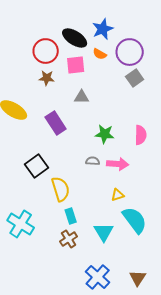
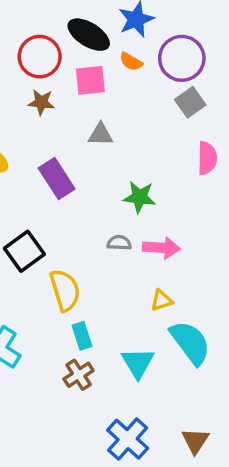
pink semicircle: (141, 135) -> (207, 158), moved

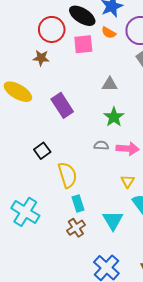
brown star: (41, 102) -> (41, 58), moved
gray triangle: (101, 134) -> (110, 84), moved
green star: (139, 197) -> (114, 117), turned 30
black square: (24, 251) -> (42, 151), size x0.7
yellow triangle: (161, 300) -> (128, 181), turned -40

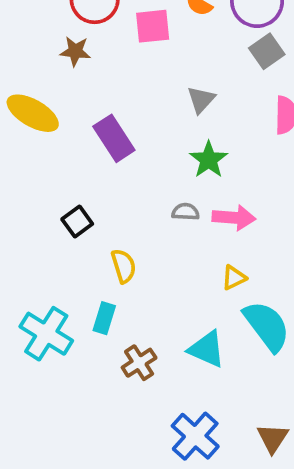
gray triangle: (110, 84) -> (201, 100), turned -49
yellow semicircle: (67, 175) -> (124, 266), size x0.7
yellow triangle: (128, 181) -> (234, 278), turned 32
cyan rectangle: (78, 203) -> (104, 318), moved, turned 35
cyan triangle: (113, 220) -> (207, 349), turned -35

